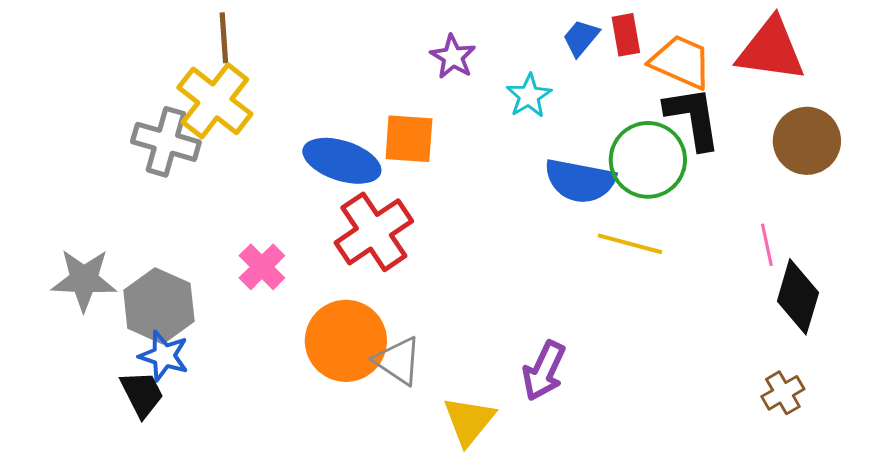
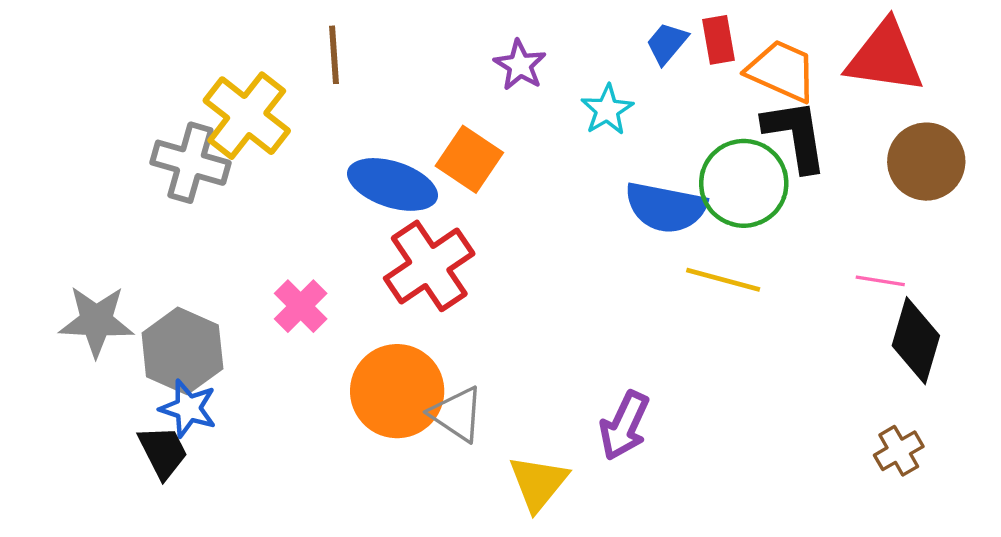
brown line: (224, 38) -> (334, 55), moved
orange square: (409, 139) -> (469, 159), turned 30
pink line: (767, 245) -> (880, 281), turned -69

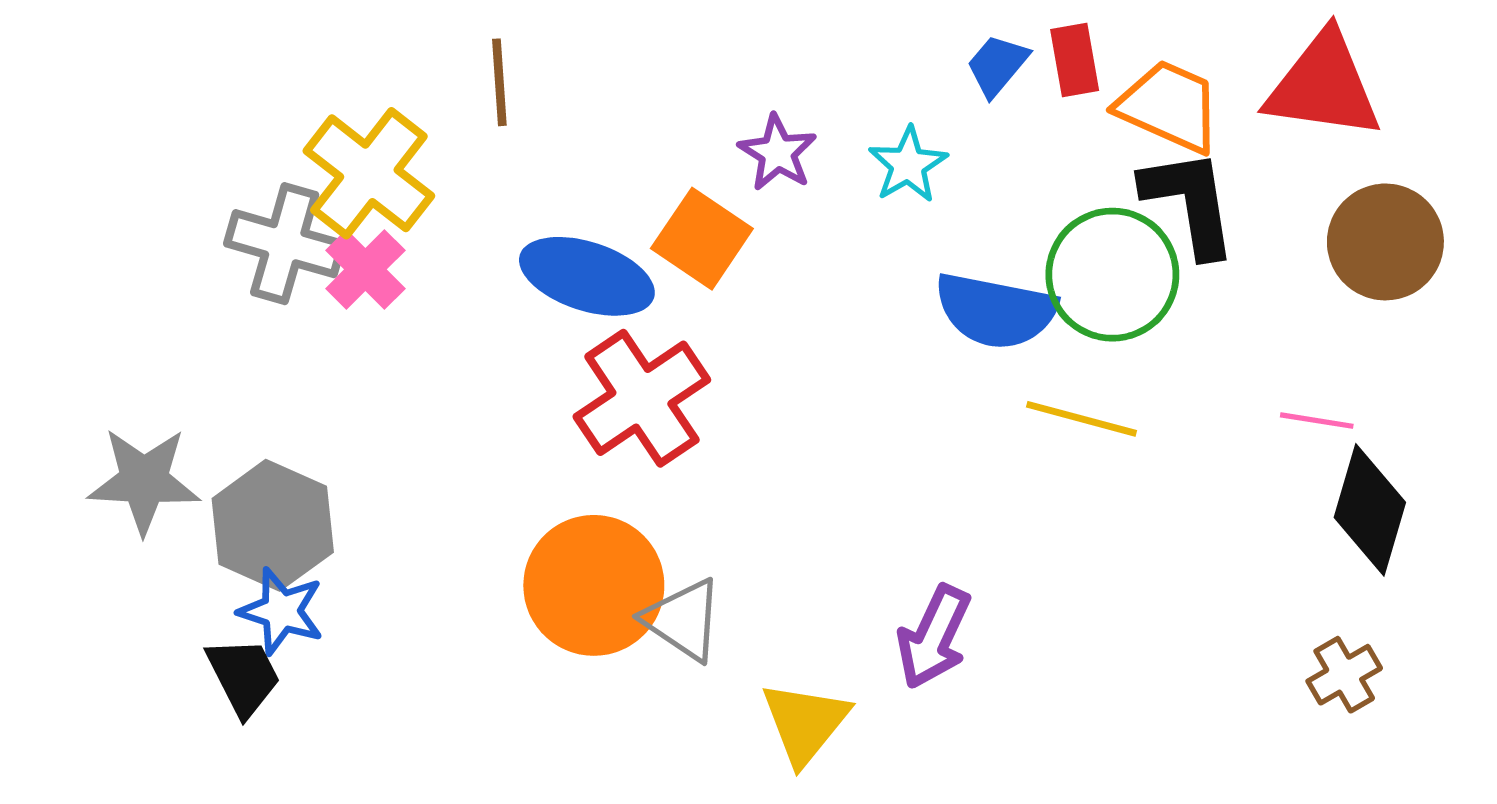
purple star: (520, 65) -> (778, 153), moved
pink cross: (301, 306) -> (365, 269), moved

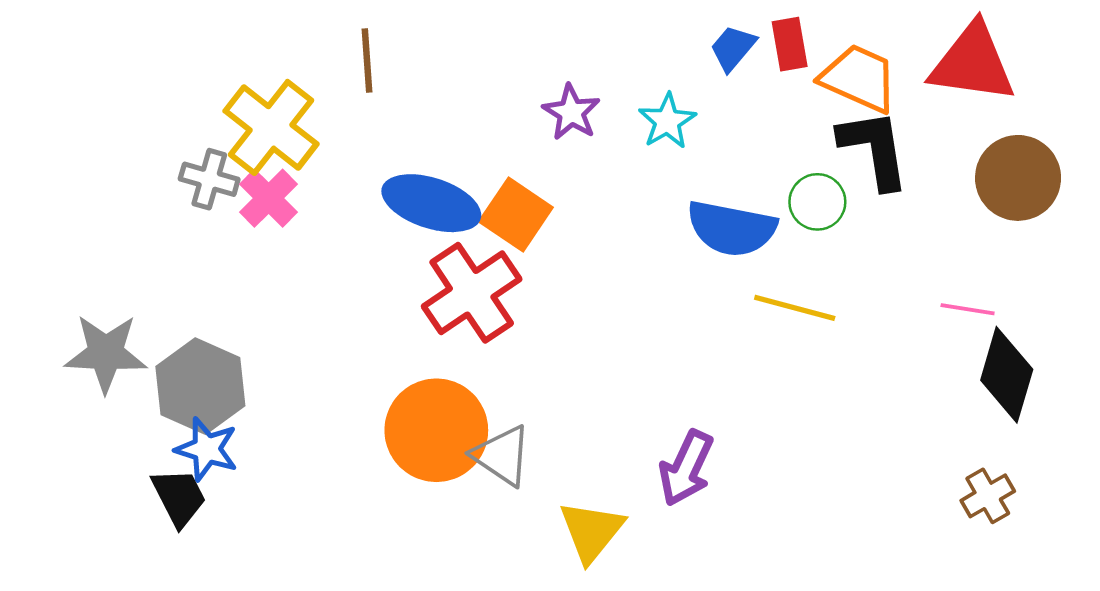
orange square: (702, 239) -> (516, 215), moved
gray cross: (285, 244) -> (209, 179), size x0.7
green circle: (1112, 275) -> (817, 202), size x0.6

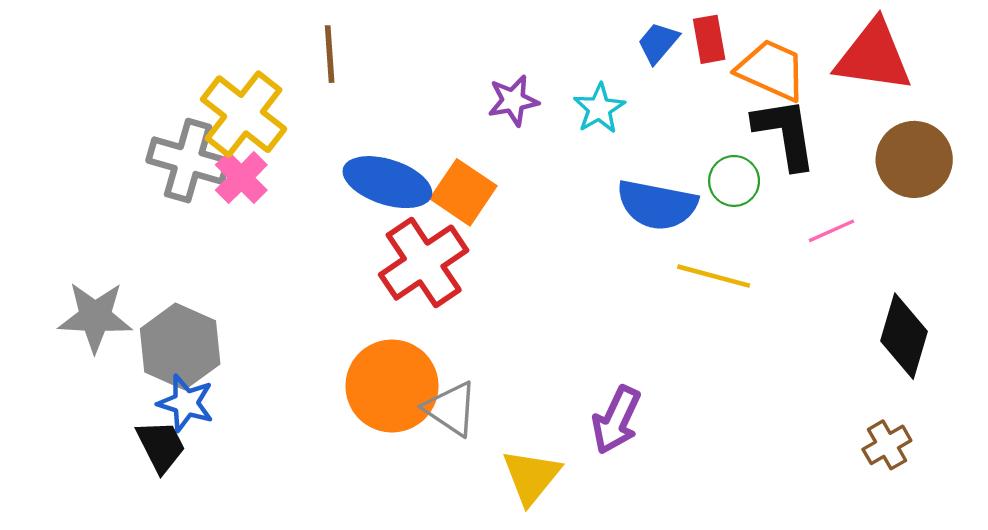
purple star: (571, 112) -> (513, 101), turned 30
gray cross: (209, 179) -> (188, 161), size x1.5
pink line: (968, 309) -> (831, 231), moved, turned -33

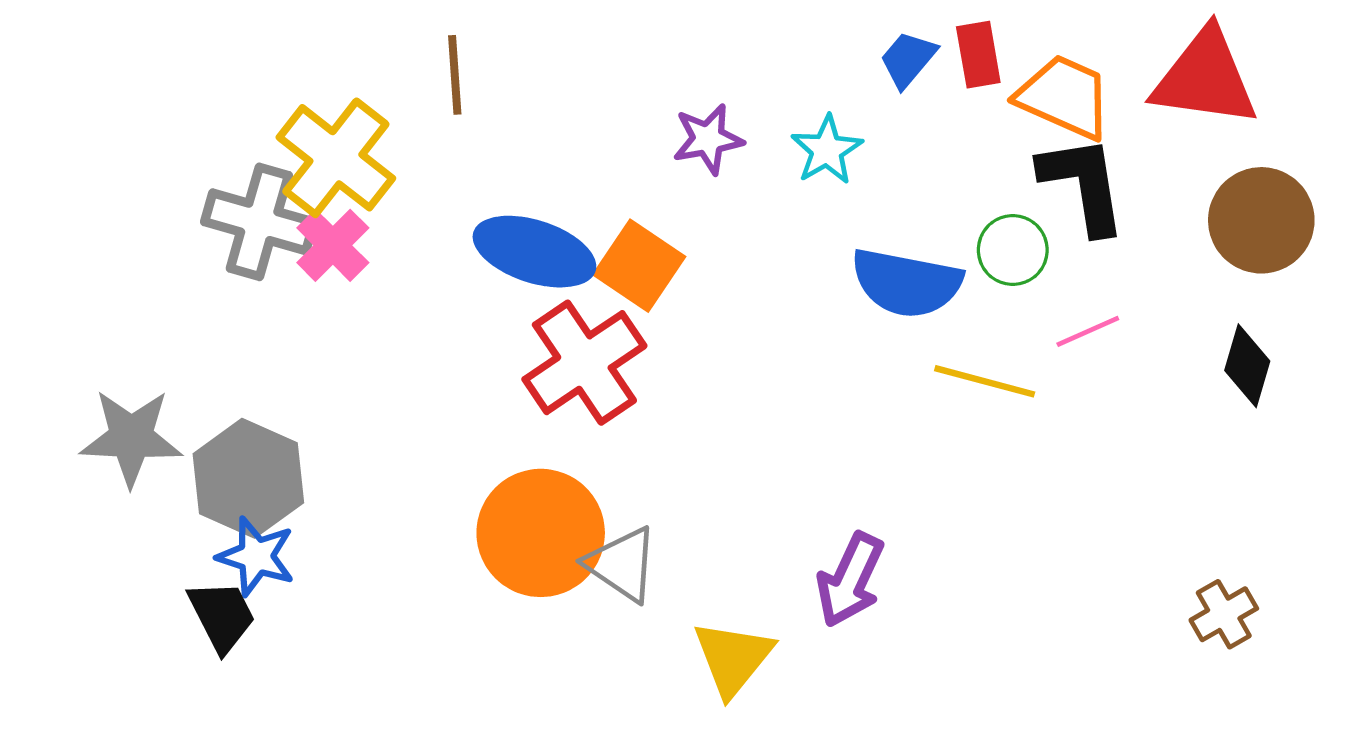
pink line: (831, 231) -> (1088, 331), moved
black diamond: (904, 336) -> (1247, 366), moved, size x0.7

